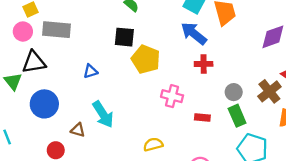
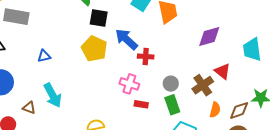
blue arrow: (194, 33) -> (126, 39), moved
black square: (124, 37) -> (99, 18), moved
pink cross: (172, 96) -> (129, 84), moved

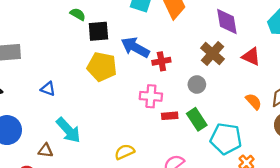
purple diamond: (209, 37) -> (227, 22), turned -70
blue triangle: (44, 56) -> (48, 89), turned 48
brown cross: (203, 85) -> (213, 54), moved
green rectangle: (172, 105) -> (197, 119), moved
orange semicircle: (215, 110) -> (254, 101), turned -42

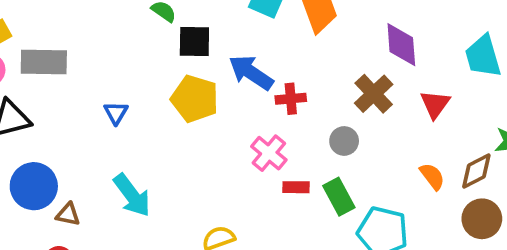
red triangle: (251, 57) -> (435, 104), turned 36
blue triangle: (48, 89) -> (116, 113), moved, turned 35
pink cross: (151, 96) -> (269, 153), turned 30
brown triangle: (46, 151) -> (68, 214), moved

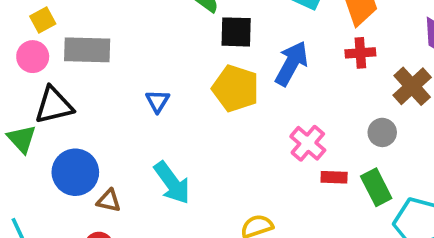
blue arrow: (251, 73) -> (291, 63), turned 84
red cross: (291, 99) -> (360, 53), moved

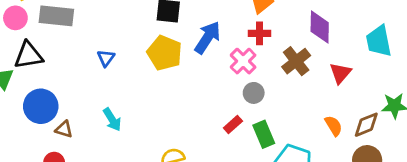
gray circle: (382, 132) -> (254, 93), moved
pink cross: (308, 143) -> (243, 61), moved
red rectangle: (334, 177) -> (233, 124), turned -48
cyan arrow: (172, 183) -> (112, 120), size x0.7

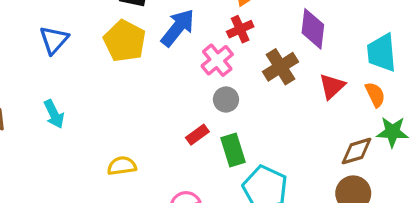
red cross: (259, 33) -> (240, 29), turned -30
blue triangle: (106, 58) -> (54, 40), size x1.4
orange semicircle: (334, 126) -> (375, 95), moved

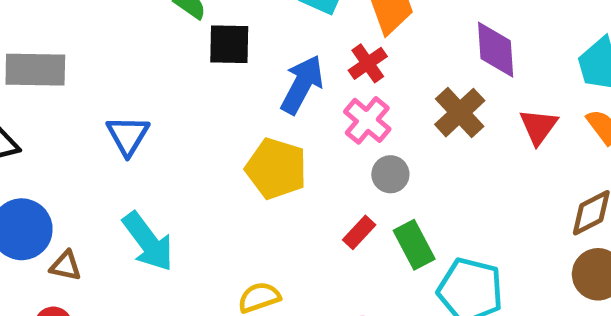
red cross: (240, 29) -> (368, 63), moved
yellow pentagon: (125, 41) -> (276, 169), moved
cyan arrow: (54, 114) -> (148, 242), size x1.5

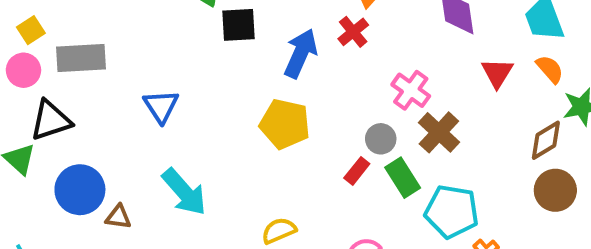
brown cross: (460, 113) -> (439, 132), moved
pink cross: (367, 120) -> (411, 90), moved
gray circle: (390, 174) -> (381, 139), moved

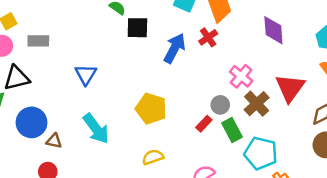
gray rectangle: (81, 58) -> (38, 41), size x0.7
red triangle: (497, 73) -> (290, 88), moved, size x1.5
yellow pentagon: (285, 124) -> (151, 109), moved

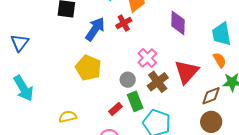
yellow pentagon: (151, 109) -> (88, 68), moved
red rectangle: (204, 124) -> (116, 109), moved

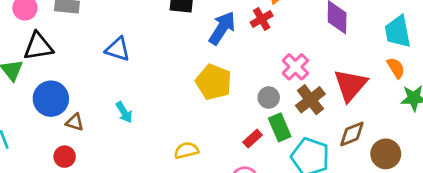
blue triangle: (20, 43) -> (118, 49), turned -48
cyan arrow: (23, 88) -> (124, 112), size x0.6
brown diamond: (211, 96) -> (352, 134), moved

